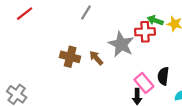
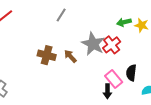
green arrow: (155, 20) -> (124, 22), turned -32
red cross: (145, 32) -> (112, 45), moved, turned -36

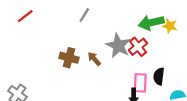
green arrow: (124, 22) -> (151, 23), size x1.6
pink rectangle: (114, 79) -> (140, 83), turned 42

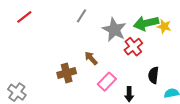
gray star: (118, 46) -> (114, 30), moved
brown cross: (69, 58) -> (67, 73), moved, turned -30
pink rectangle: (140, 83) -> (107, 82), moved, turned 42

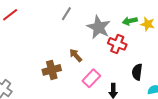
green arrow: (146, 23) -> (130, 21), size x0.6
red cross: (133, 47) -> (117, 44), turned -30

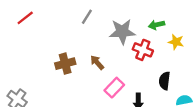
yellow star: (148, 24) -> (176, 42), moved
gray star: (99, 27) -> (122, 32), turned -30
brown cross: (52, 70) -> (65, 64), moved

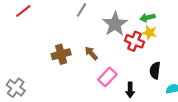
gray star: (122, 32) -> (115, 24), turned -30
yellow star: (176, 42) -> (150, 33), moved

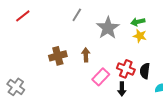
red cross: (134, 41) -> (126, 69), moved
brown arrow: (91, 53) -> (86, 55), turned 40

